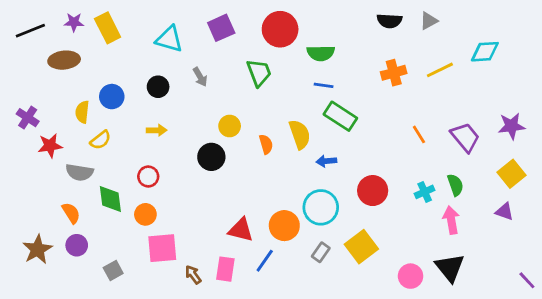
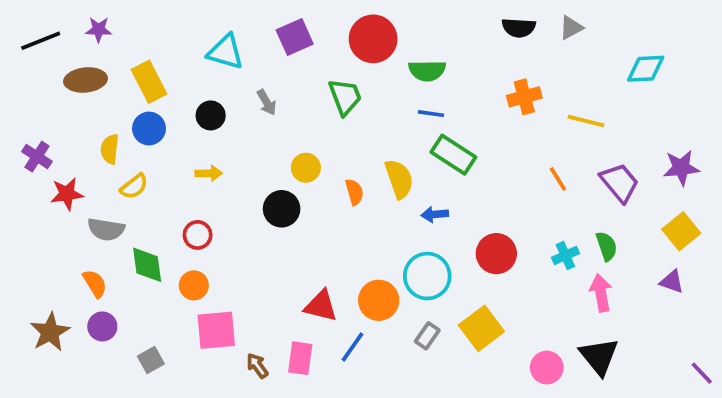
yellow rectangle: (108, 28) -> (149, 82), moved
yellow line: (440, 70) -> (586, 121), moved, turned 40

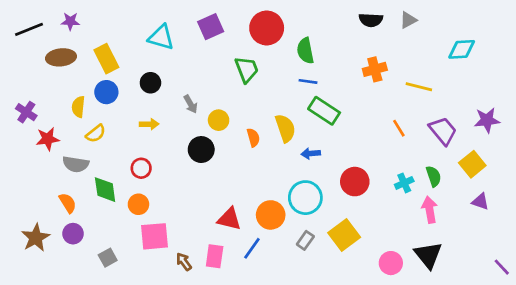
green semicircle: (427, 71) -> (305, 51), turned 80
gray arrow: (267, 102) -> (191, 104), moved
yellow square: (681, 231) -> (472, 164), moved

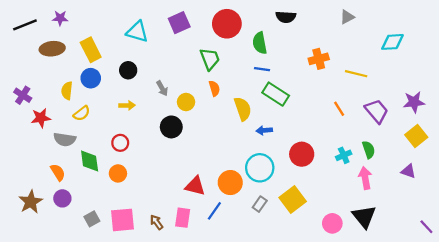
black semicircle: (371, 20) -> (286, 17), moved
orange semicircle: (253, 137) -> (214, 88), moved
yellow square: (472, 164) -> (416, 136), moved
pink square: (154, 236) -> (122, 220), moved

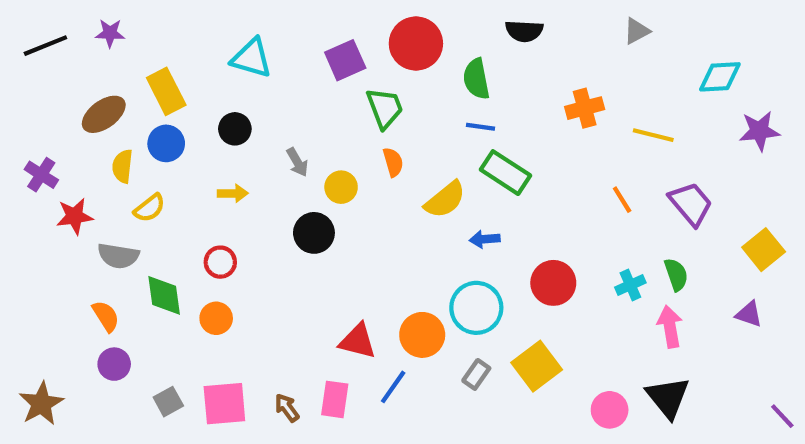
purple square: (179, 23) -> (345, 60), moved
brown ellipse: (52, 49) -> (104, 114), moved, turned -30
purple star: (414, 102) -> (759, 131), moved
yellow semicircle: (243, 109) -> (445, 200), turned 70
brown star: (31, 202) -> (41, 404), moved

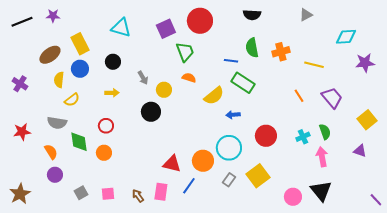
green semicircle: (476, 79) -> (252, 48), moved
orange semicircle: (393, 162) -> (189, 78), turned -56
red star: (75, 216) -> (22, 132), moved
pink square: (224, 404) -> (108, 194), size x0.6

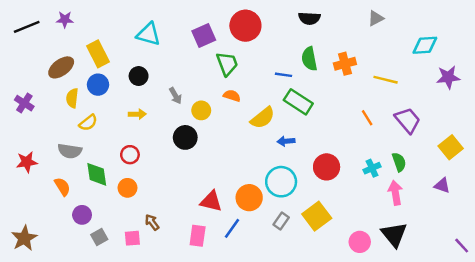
purple circle: (55, 175) -> (82, 215), moved
brown arrow: (138, 196) -> (152, 222), moved

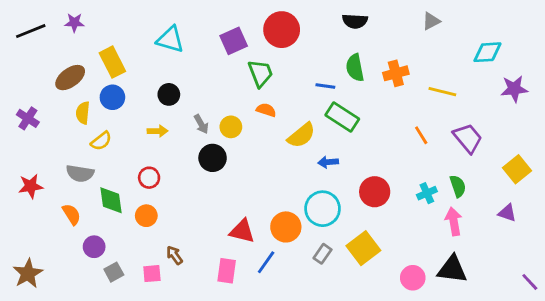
black circle: (139, 76) -> (169, 94), moved
gray arrow: (175, 96) -> (201, 124), moved
black triangle: (394, 235) -> (452, 269), turned -44

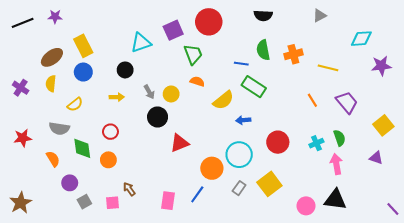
cyan triangle: (170, 39) -> (141, 43), moved, turned -35
yellow semicircle: (83, 113) -> (51, 84), moved
red triangle: (242, 231) -> (179, 143), moved, turned -36

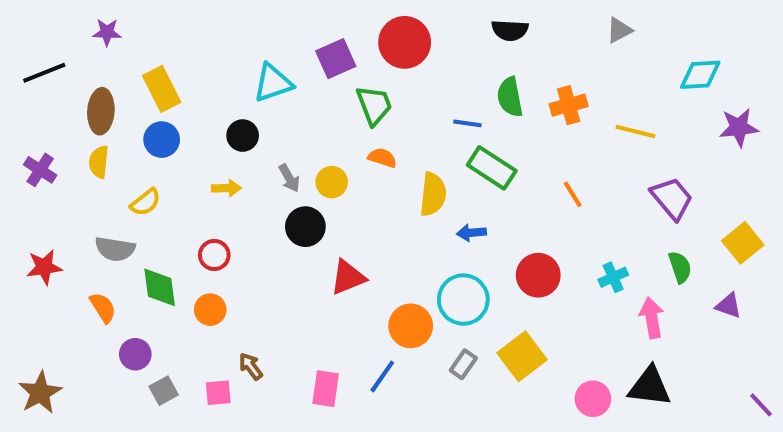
black line: (23, 23) -> (44, 73), moved
brown ellipse: (52, 57) -> (101, 111), turned -50
yellow semicircle: (223, 100) -> (433, 194), turned -45
orange line: (312, 100) -> (573, 194), moved
green semicircle: (339, 138) -> (680, 267), moved

